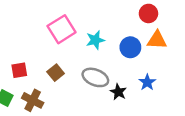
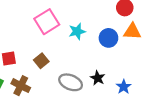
gray ellipse: (95, 77) -> (71, 82), moved
blue star: (147, 82) -> (124, 87), moved

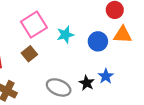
brown square: (41, 61) -> (29, 54), moved
blue star: (124, 87) -> (106, 76), moved

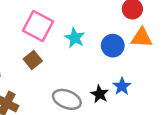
pink square: (34, 25) -> (38, 26), turned -30
cyan star: (65, 35) -> (75, 38), turned -30

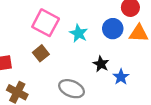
blue circle: (113, 46) -> (113, 29), moved
black star: (100, 94) -> (101, 64), moved

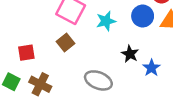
cyan star: (79, 33) -> (106, 21), turned 30

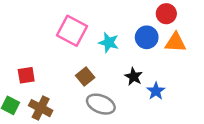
cyan star: (106, 21) -> (109, 43), turned 30
brown square: (66, 43) -> (85, 77), moved

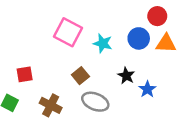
brown cross: (41, 108) -> (51, 105), moved

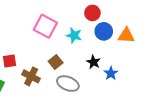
red circle: (157, 16) -> (92, 13), moved
brown cross: (51, 105) -> (31, 76), moved

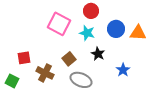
red circle: (92, 13) -> (91, 11), moved
black star: (93, 62) -> (98, 54), moved

